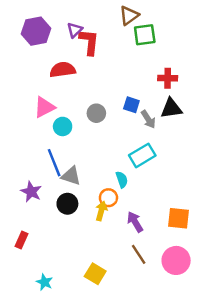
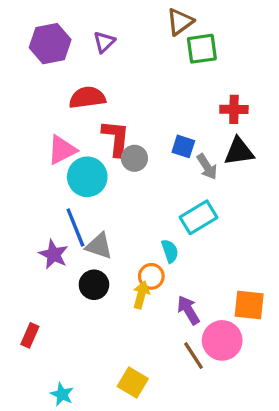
red L-shape: (89, 42) -> (116, 138), moved
cyan circle: (63, 126) -> (87, 177), size x1.5
purple star: (31, 192) -> (53, 254), moved
pink circle: (176, 260) -> (222, 340), moved

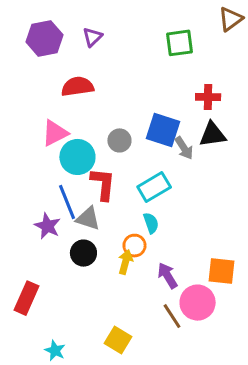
brown triangle: (180, 22) -> (231, 19), moved
red L-shape: (116, 138) -> (103, 184), moved
blue square: (183, 146) -> (163, 130), size x1.6
cyan rectangle: (199, 217) -> (154, 187), moved
red rectangle: (30, 335) -> (26, 298), size x1.5

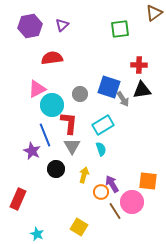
gray triangle: (88, 219) -> (72, 146), moved, turned 42
orange circle: (135, 246) -> (101, 192), moved

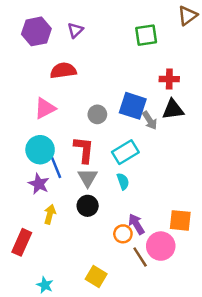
cyan circle: (52, 105) -> (40, 150), moved
black circle: (56, 169) -> (88, 206), moved
yellow arrow: (84, 175) -> (50, 214), moved

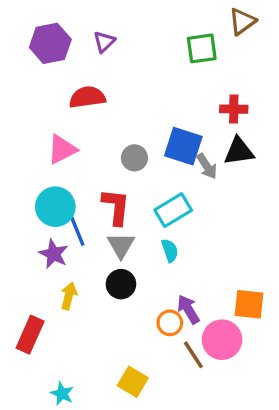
brown triangle: (188, 16) -> (242, 21), moved

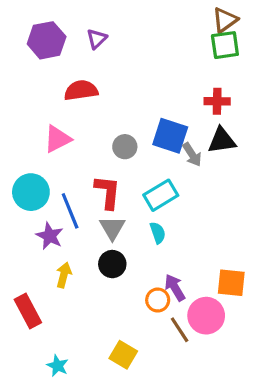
green square: (202, 48) -> (225, 45), moved
cyan circle: (55, 207) -> (31, 192), moved
red rectangle: (30, 335) -> (28, 311), turned -52

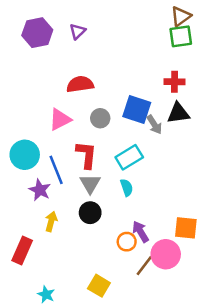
red semicircle: (81, 90) -> (80, 84), moved
pink triangle: (58, 139) -> (60, 120), moved
red rectangle: (28, 311) -> (22, 250), turned 52
brown line: (180, 330) -> (144, 266), turned 70

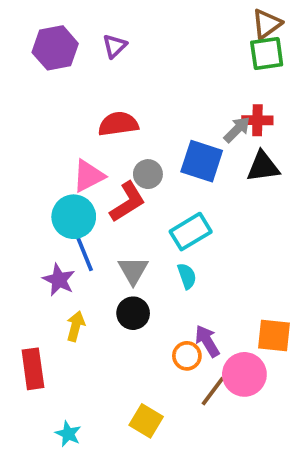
gray arrow: (154, 125) -> (237, 130), moved, turned -102
cyan circle: (25, 155) -> (74, 217), moved
red L-shape: (86, 155) -> (128, 202), moved, turned 52
red rectangle: (22, 250) -> (33, 369), turned -32

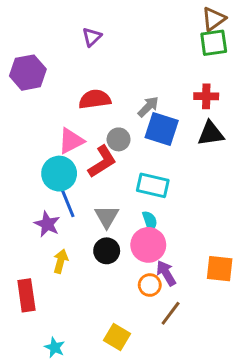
purple hexagon: (55, 48) -> (28, 73), moved
gray arrow: (237, 130) -> (148, 107), moved
cyan rectangle: (191, 232) -> (153, 185), turned 44
pink circle: (244, 374) -> (148, 245), moved

